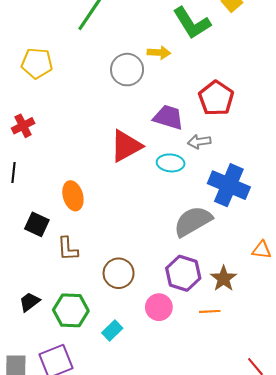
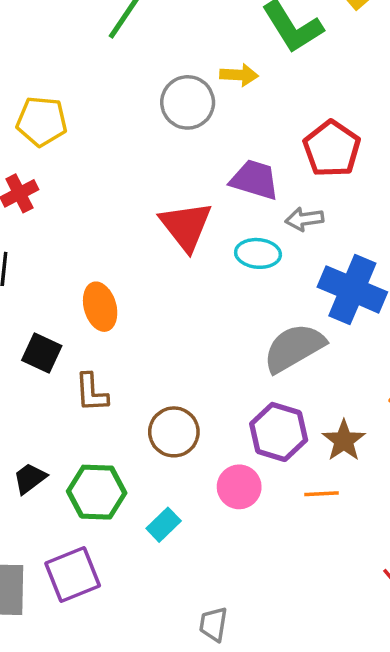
yellow pentagon: (37, 63) -> (42, 121), moved
red triangle: (126, 146) -> (186, 226), turned -39

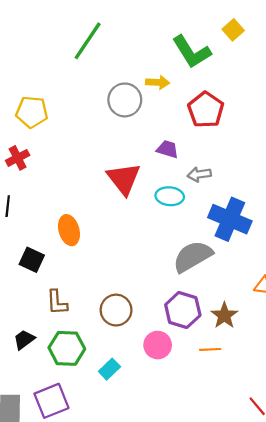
red pentagon: (332, 149) -> (206, 110), moved
purple trapezoid: (255, 180) -> (167, 149), size x0.7
brown L-shape: (92, 392) -> (57, 302), moved

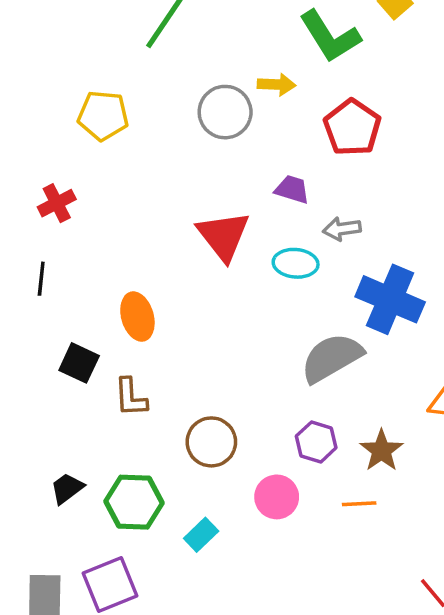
yellow pentagon: (32, 112) -> (103, 115), moved
brown L-shape: (57, 302) -> (131, 397), moved
purple hexagon: (183, 310) -> (316, 442), size x0.7

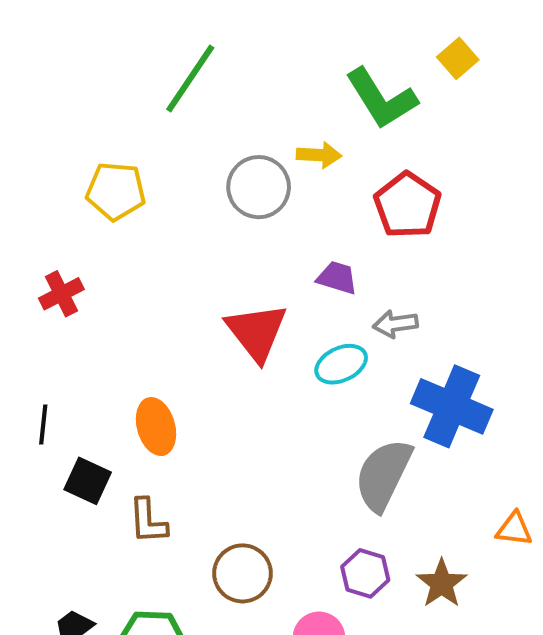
cyan ellipse: (296, 263) -> (341, 364), turned -30
black line: (41, 279) -> (43, 425), moved
gray semicircle: (332, 358) -> (383, 475), turned -34

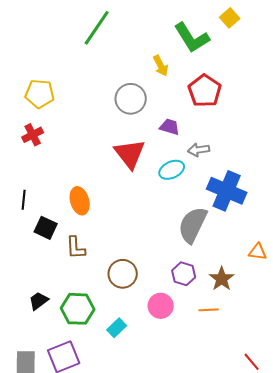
yellow arrow: (319, 155) -> (161, 66), turned 60
gray circle: (259, 187) -> (131, 99), moved
yellow pentagon: (116, 191) -> (40, 94), moved

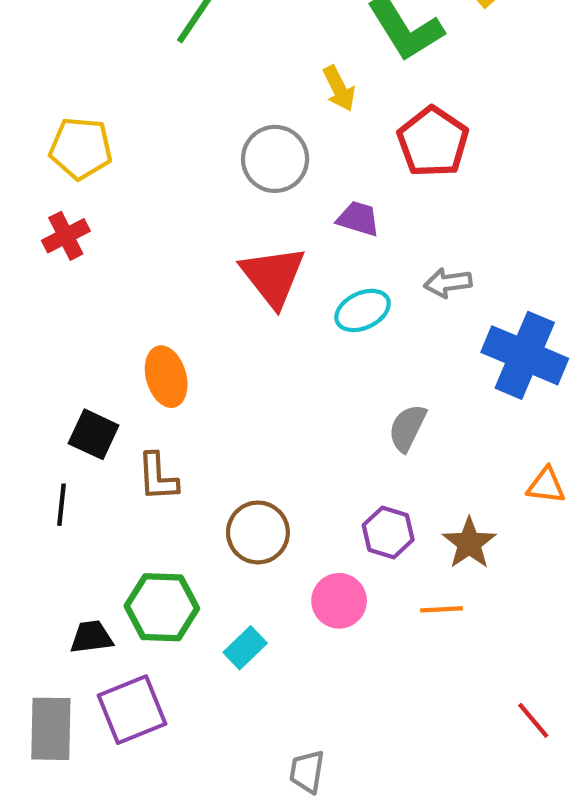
gray arrow: (199, 150) -> (448, 283), moved
blue cross: (227, 191) -> (525, 355), moved
black line: (24, 200) -> (62, 505), moved
gray semicircle: (193, 225) -> (407, 428), size x0.6
black trapezoid: (39, 301) -> (91, 637), moved, turned 30

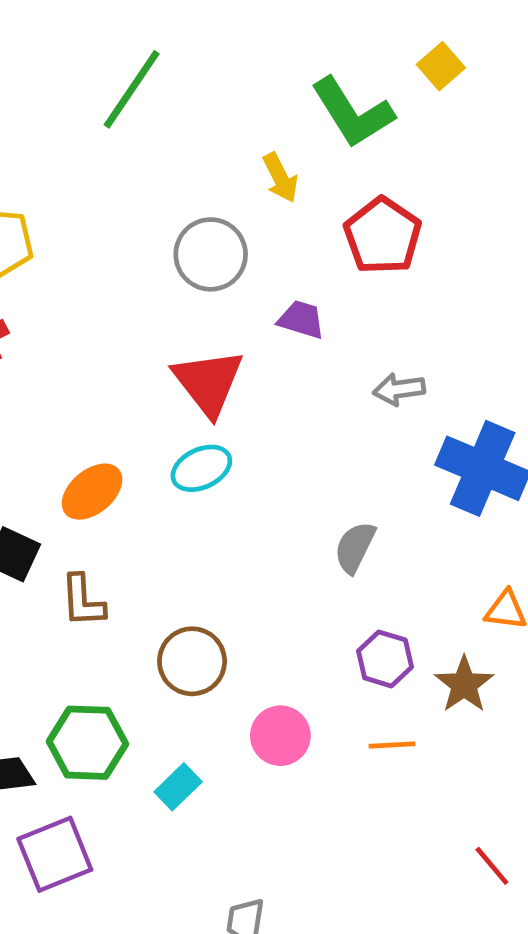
cyan ellipse: (363, 310) -> (201, 468), moved
orange ellipse: (166, 377) -> (92, 492), turned 66
purple hexagon: (388, 532) -> (385, 659), moved
brown star: (469, 543) -> (464, 685), moved

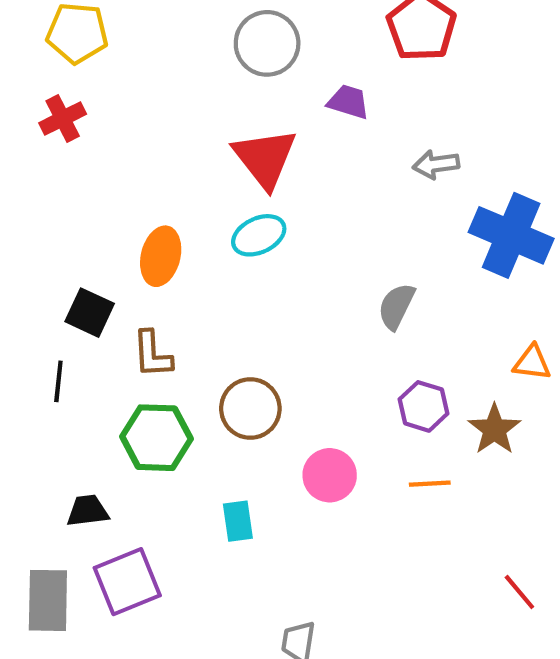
orange ellipse: (92, 492) -> (161, 256), turned -36
green hexagon: (87, 743) -> (156, 438), moved
cyan rectangle: (178, 787) -> (238, 521), turned -54

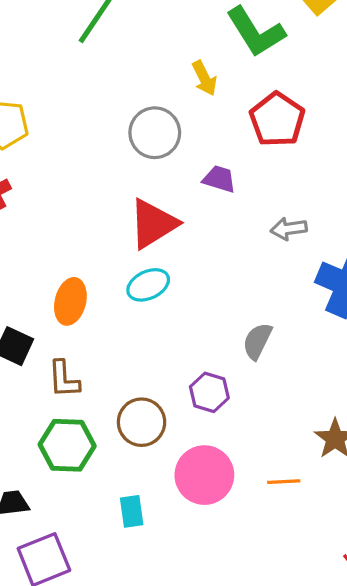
red triangle: (265, 158) -> (153, 224), turned 36
purple hexagon: (424, 406) -> (209, 392), moved
pink circle: (330, 475) -> (204, 475), size x1.4

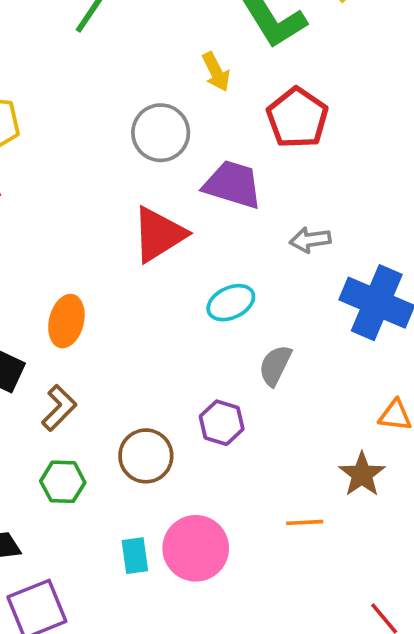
purple trapezoid: (219, 179) -> (233, 184), size x1.6
cyan ellipse: (148, 285) -> (231, 303), moved
brown L-shape: (64, 379) -> (59, 408), turned -132
green hexagon: (67, 445) -> (63, 482), size x0.7
pink circle: (204, 475) -> (196, 548), moved

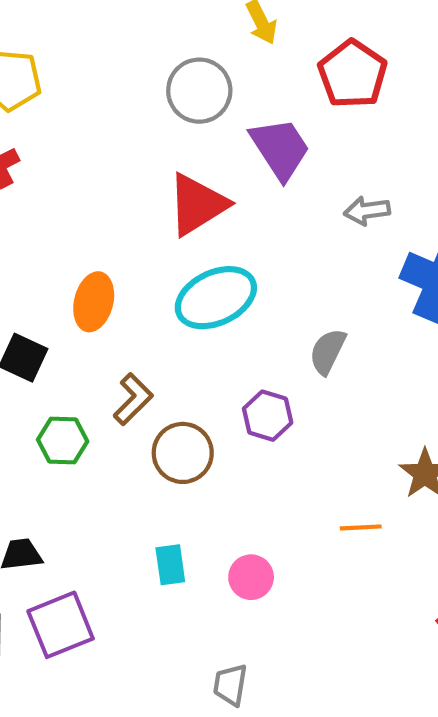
purple trapezoid: (233, 184) -> (280, 149), turned 40
cyan ellipse: (231, 303) -> (216, 298), moved, size x1.5
brown L-shape: (59, 408) -> (133, 399), moved
green hexagon: (63, 482) -> (63, 441), moved
pink circle: (196, 548) -> (251, 577), moved, size x0.6

